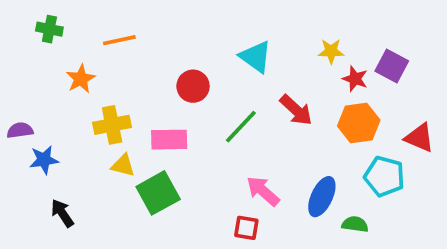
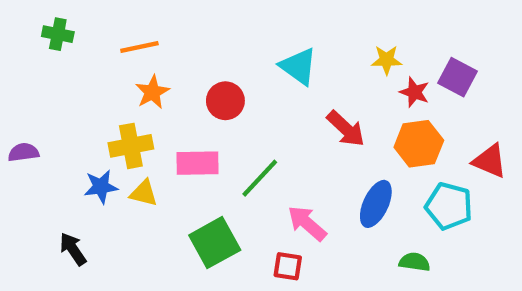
orange star: (81, 79) -> (152, 92), moved
green line: (241, 127) -> (260, 178), moved
blue star: (44, 160) -> (101, 187), moved
green square: (158, 193) -> (215, 243), moved
blue ellipse: (322, 197) -> (376, 204), moved

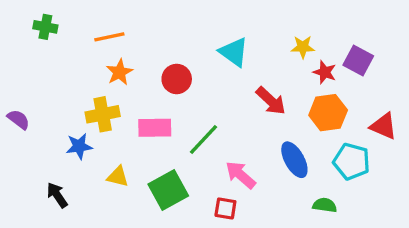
purple semicircle: (23, 152) -> (19, 119), turned 45
yellow triangle: (144, 193) -> (118, 177), moved
blue ellipse: (376, 204) -> (294, 160), turned -54

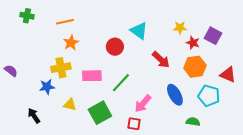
red circle: (177, 79) -> (115, 47), moved
pink arrow: (241, 175) -> (143, 104), turned -90

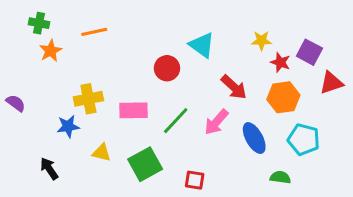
orange star: (71, 43) -> (51, 51), moved
red triangle: (228, 75) -> (331, 83), moved, turned -42
pink arrow: (143, 104) -> (216, 122), moved

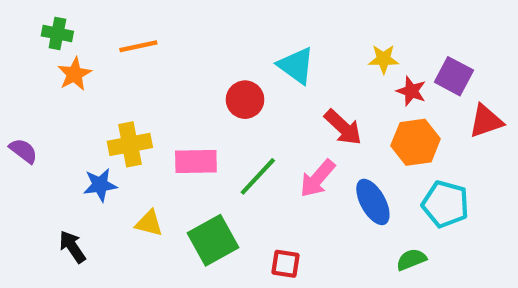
green semicircle: (280, 177) -> (411, 260), turned -30

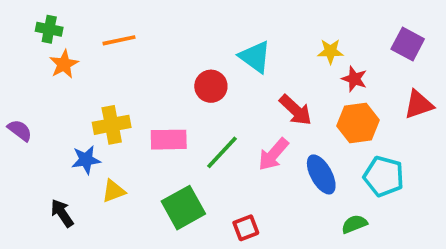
purple square: (454, 76) -> (408, 44), moved
yellow triangle: (149, 223) -> (114, 191), moved, turned -35
red square: (286, 264) -> (246, 228), turned -30

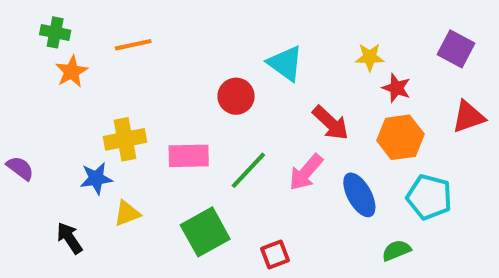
purple semicircle: (20, 130) -> (20, 168), moved

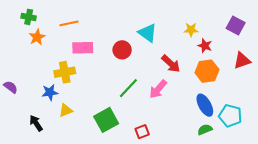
pink rectangle: (189, 156) -> (83, 48), moved
blue ellipse: (359, 195) -> (205, 105), moved
cyan pentagon: (429, 197) -> (230, 116), moved

